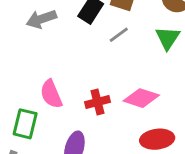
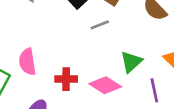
green triangle: (168, 38) -> (131, 62), moved

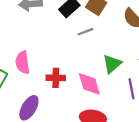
pink diamond: (105, 85) -> (89, 84), turned 40

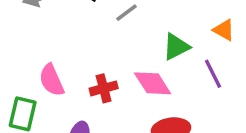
green triangle: (112, 64) -> (176, 47), turned 30

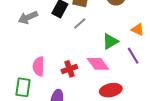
pink semicircle: (52, 80) -> (39, 66), turned 30

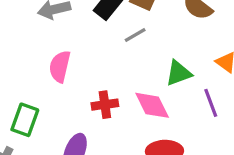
pink semicircle: (39, 66) -> (60, 67), moved

